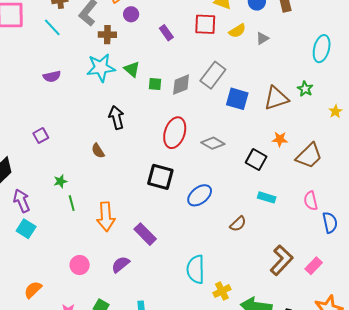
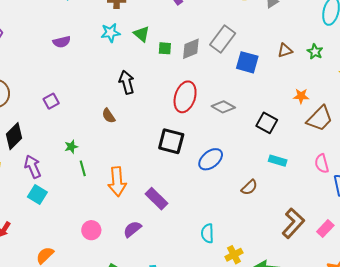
cyan star: (101, 68) -> (110, 33), size x0.7
brown triangle: (276, 98) -> (285, 50), moved, size x0.6
orange star: (280, 139) -> (301, 96), moved
cyan semicircle: (196, 269) -> (207, 233), size x0.7

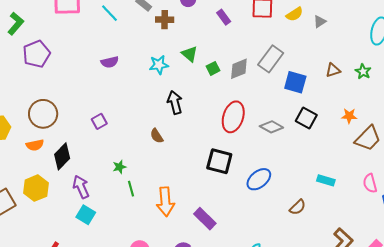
cyan star: (110, 33) -> (159, 65), moved
green square: (165, 48) -> (213, 68), turned -32
black square: (267, 123) -> (306, 118), moved

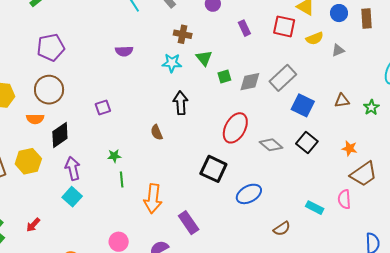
brown cross: (165, 20) -> (183, 34), moved
purple pentagon: (36, 54) -> (51, 47), moved
pink semicircle: (370, 183) -> (344, 199), moved

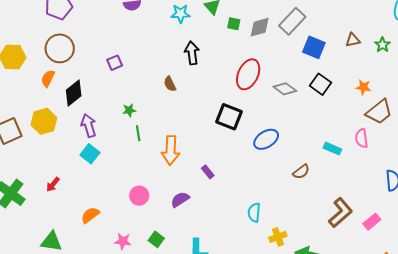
green square: (224, 77) -> (234, 24), turned 32
orange semicircle: (35, 119) -> (48, 78), turned 120
purple rectangle: (189, 223) -> (208, 172), size x0.6

